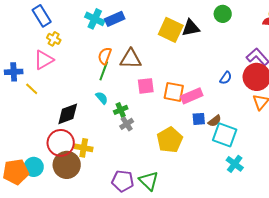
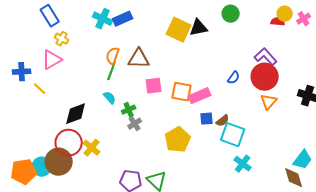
yellow cross: (84, 148) -> (92, 148), turned 30
brown circle: (67, 165) -> (59, 162), moved

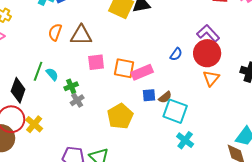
green line: (112, 71) -> (38, 71), moved
black diamond: (76, 114) -> (18, 90), turned -50

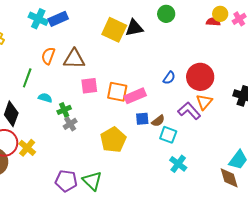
purple L-shape: (208, 33) -> (189, 111), moved
green line: (38, 71) -> (27, 78), moved
cyan semicircle: (52, 74) -> (45, 98), turned -32
cyan square: (175, 111) -> (168, 135), size x0.7

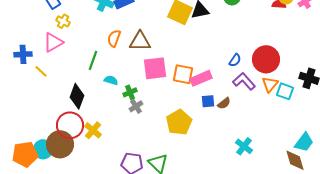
pink square: (89, 86) -> (155, 68), size x1.4
purple L-shape: (189, 111) -> (244, 81), moved
cyan square: (168, 135) -> (285, 91), moved

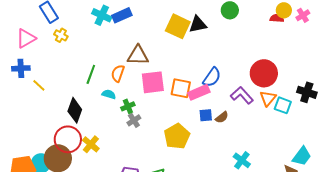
orange semicircle: (114, 38) -> (118, 73), moved
pink triangle: (53, 42) -> (26, 38), moved
blue semicircle: (235, 60) -> (212, 77), moved, size x1.5

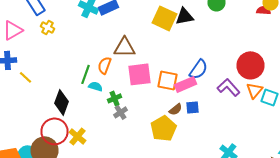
green line: (91, 74) -> (86, 74), moved
brown semicircle: (222, 117) -> (176, 109), moved

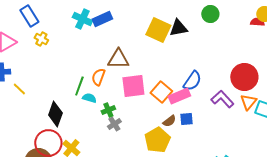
orange square: (168, 80) -> (161, 92), turned 30

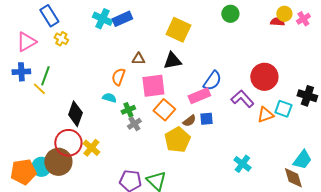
black triangle: (178, 28) -> (172, 61), moved
brown triangle: (118, 59) -> (138, 59), size x0.6
green line: (79, 86) -> (45, 76), moved
orange square: (161, 92) -> (164, 110), moved
orange triangle: (248, 102) -> (265, 115), moved, turned 30

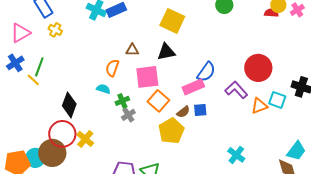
blue cross: (21, 72) -> (15, 63), turned -30

